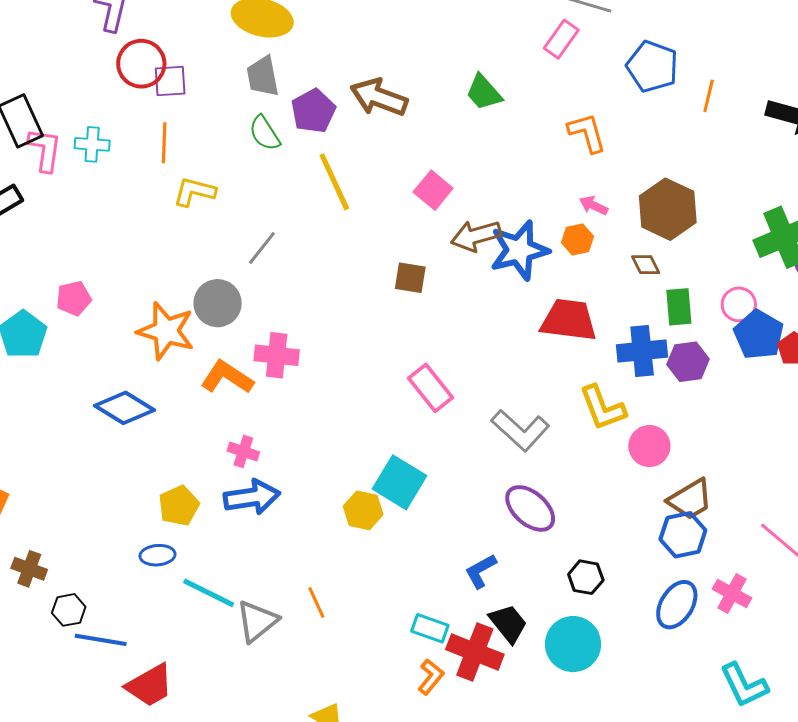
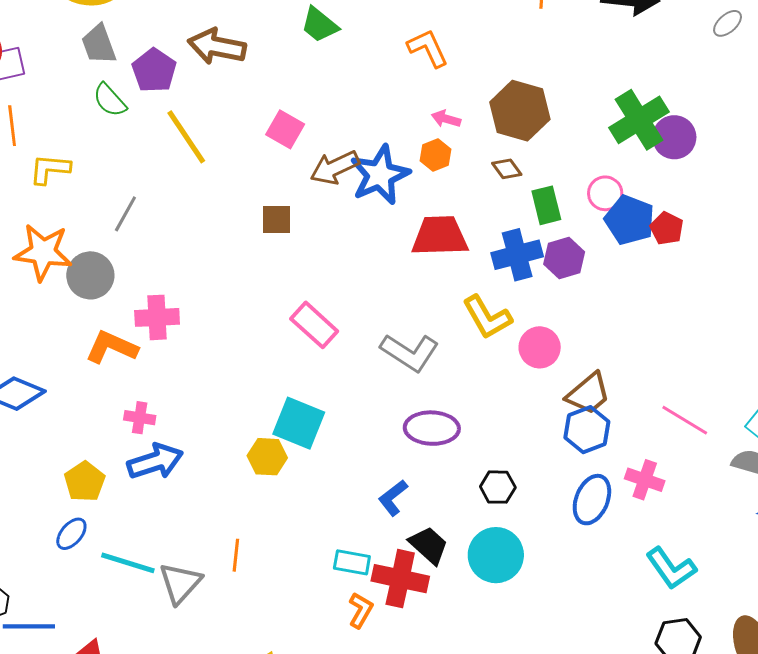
orange star: (166, 331) -> (43, 252), moved
purple ellipse: (530, 508) -> (432, 428), turned -30
blue ellipse: (158, 555) -> (71, 534), turned -36
orange line: (316, 603) -> (236, 555), turned 40

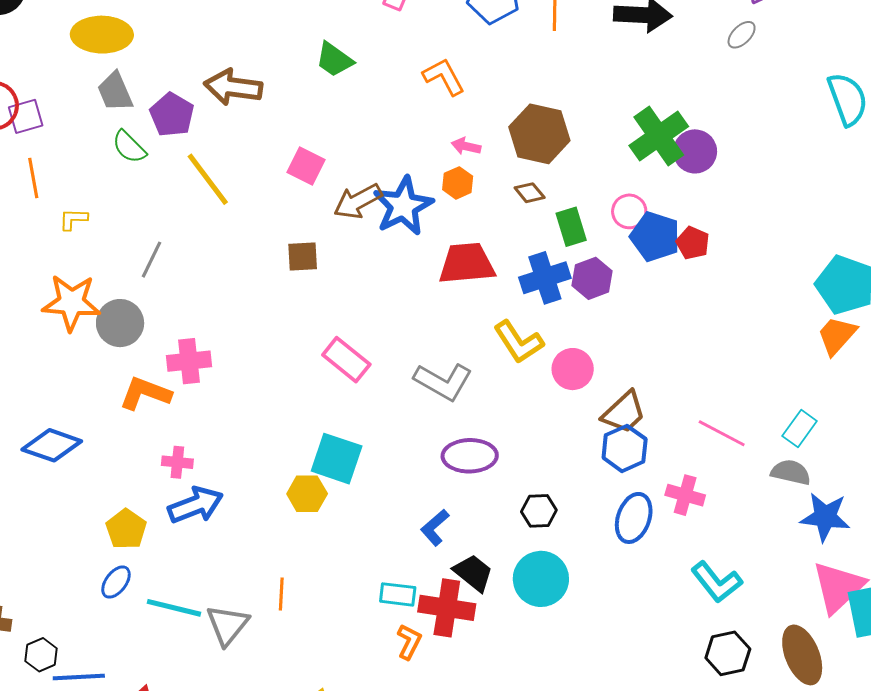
yellow L-shape: (50, 169) -> (73, 219), size x0.7

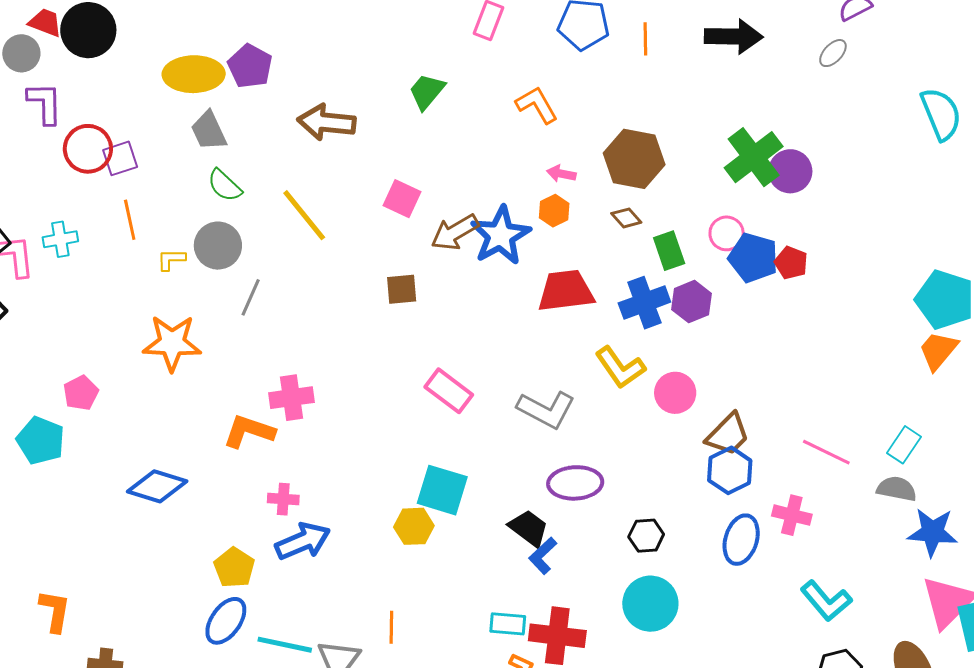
green trapezoid: (334, 60) -> (427, 91), turned 96
purple pentagon: (172, 115) -> (250, 66), moved
gray circle: (120, 323) -> (218, 246), moved
black trapezoid: (473, 573) -> (529, 528), moved
blue ellipse: (116, 582) -> (226, 621), size x1.4

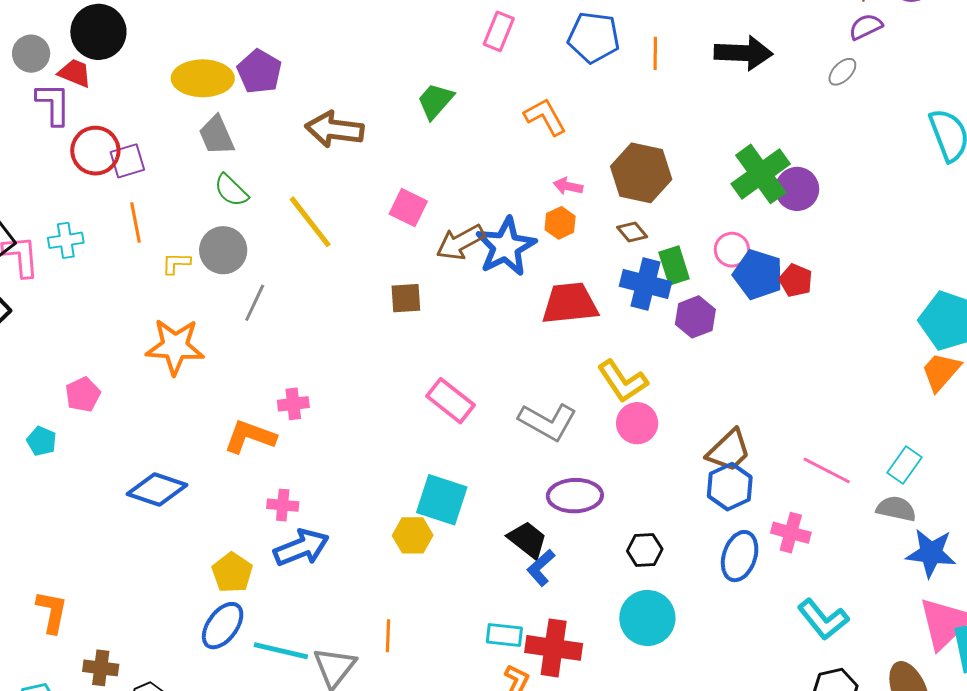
red trapezoid: (45, 23) -> (75, 73), moved
blue cross: (644, 303) -> (645, 284), moved, turned 33
pink circle: (675, 393) -> (637, 423), moved
pink cross: (292, 398) -> (293, 404), size x0.7
cyan pentagon: (41, 440) -> (42, 441), size x0.6

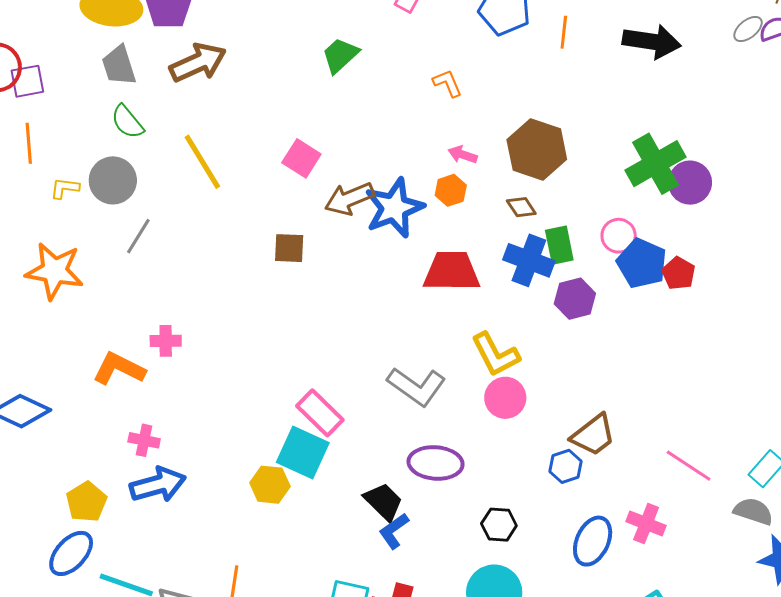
gray ellipse: (842, 72) -> (748, 29), moved
orange L-shape: (545, 117) -> (447, 83), size x0.7
brown arrow: (334, 129) -> (198, 63), moved, turned 142
pink rectangle: (451, 401) -> (320, 413), moved
blue hexagon: (730, 487) -> (566, 466), moved, size x0.7

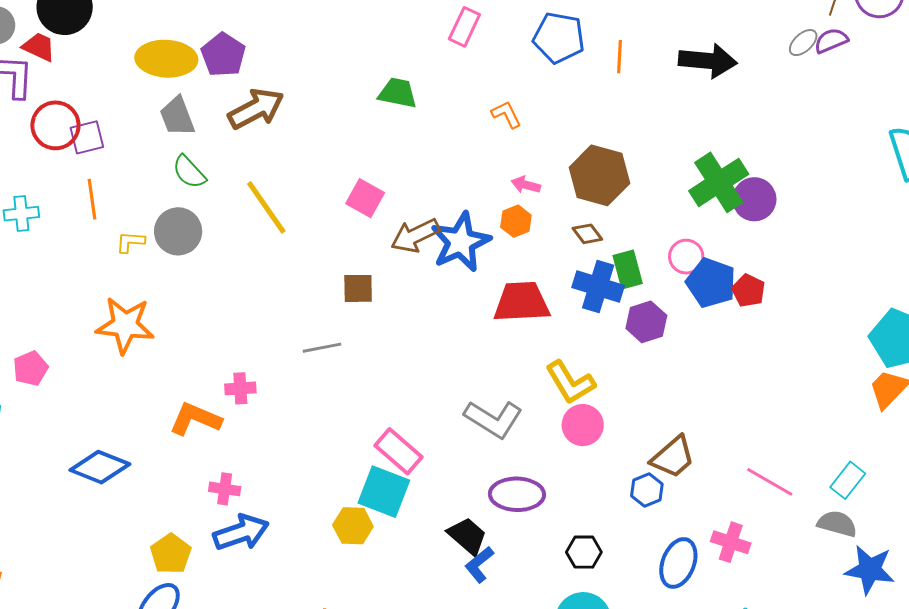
green trapezoid: (340, 55) -> (398, 93), turned 57
gray line: (138, 236) -> (322, 348), moved, turned 51

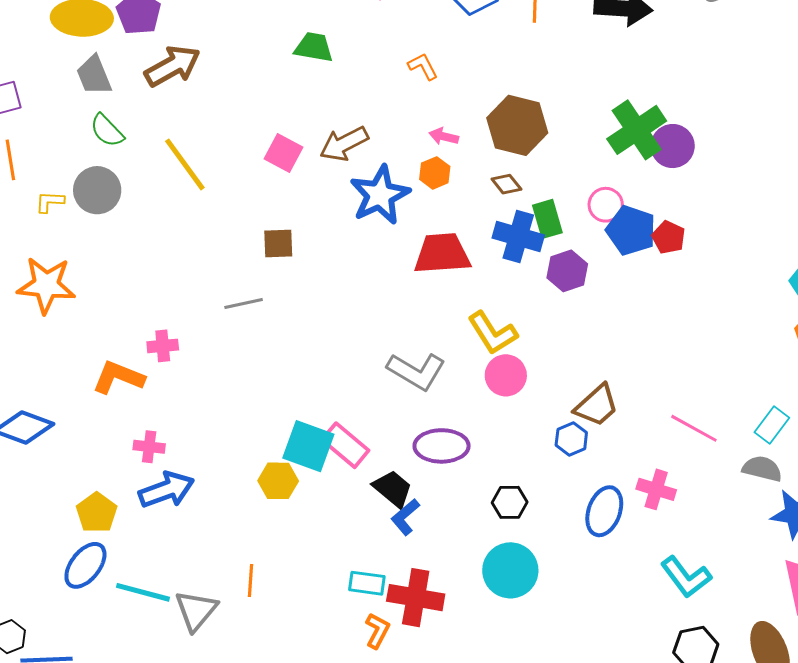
brown arrow: (415, 236) -> (344, 144), moved
pink rectangle: (398, 451) -> (345, 445), moved

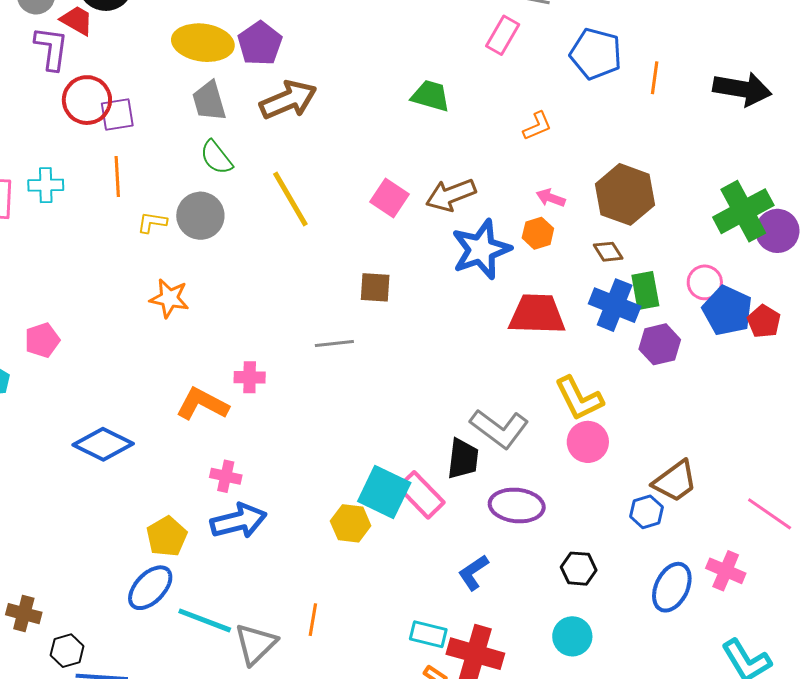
orange L-shape: (423, 66) -> (537, 126), turned 88
orange star: (46, 285) -> (169, 298), moved, size x0.7
black trapezoid: (393, 489) -> (463, 459), moved, turned 51
cyan circle: (510, 570) -> (572, 636), size x0.7

